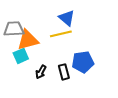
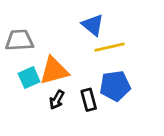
yellow line: (61, 34) -> (109, 47), moved
orange triangle: (28, 40) -> (54, 71), moved

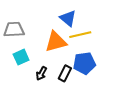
orange triangle: (54, 71) -> (56, 42), moved
black rectangle: (89, 100) -> (65, 73), turned 42

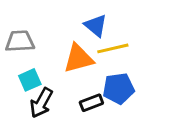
black arrow: (41, 73) -> (41, 103), moved, size x1.5
black rectangle: (65, 73) -> (91, 103), turned 42

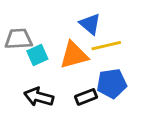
cyan square: (30, 80) -> (37, 55), moved
black arrow: (41, 103) -> (39, 97), turned 76

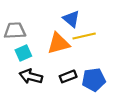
cyan square: (37, 55) -> (23, 53), moved
blue pentagon: (112, 83) -> (94, 80), moved

